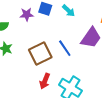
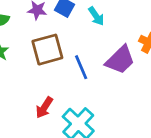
brown square: (40, 53) -> (47, 50), moved

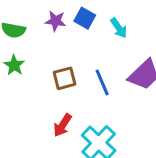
brown square: (47, 50) -> (65, 78), moved, size x0.7

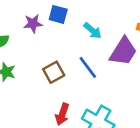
cyan arrow: (119, 28) -> (92, 31), moved

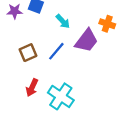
blue line: (88, 67) -> (56, 51), turned 72

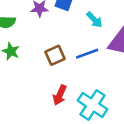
blue line: (56, 51) -> (87, 54), turned 30

